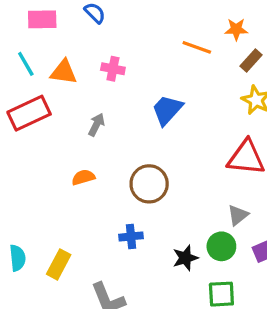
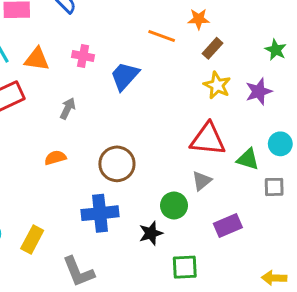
blue trapezoid: (167, 110) -> (125, 76), moved
gray triangle: (238, 215) -> (202, 181), moved
blue cross: (131, 236) -> (100, 213), size x1.6
green circle: (221, 246) -> (174, 205), moved

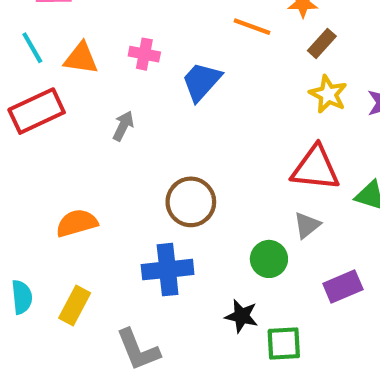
orange semicircle: (55, 158) -> (77, 223), moved, size x1.4
black star: (151, 233) -> (242, 316), moved, turned 30

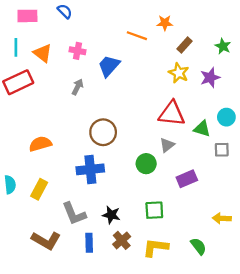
brown rectangle: (322, 43) -> (185, 45), moved
cyan line: (32, 48) -> (16, 47), turned 30
orange triangle: (81, 58) -> (43, 53), turned 30
gray arrow: (123, 126) -> (78, 87), moved
black star: (242, 316) -> (111, 215), moved

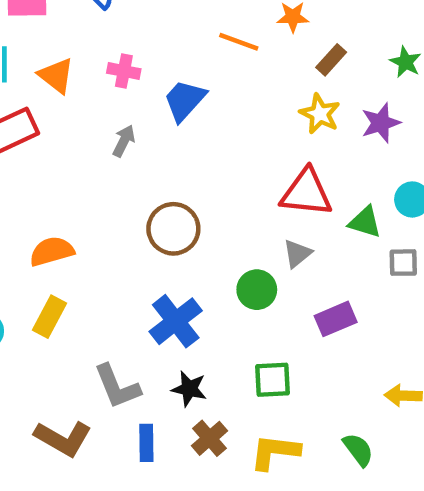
blue cross: (90, 169) -> (176, 321), moved, turned -32
yellow rectangle: (39, 189) -> (49, 317), moved

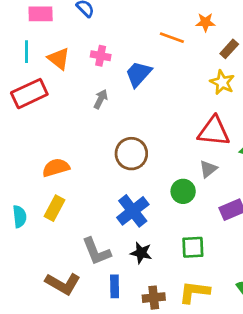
brown cross: (209, 438) -> (154, 298), moved, turned 35

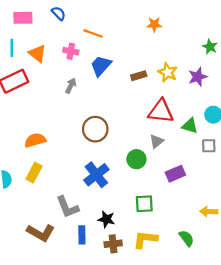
orange line: (172, 38) -> (93, 33), moved
brown rectangle: (229, 49) -> (139, 76), moved, turned 32
black star: (141, 253) -> (106, 219), moved

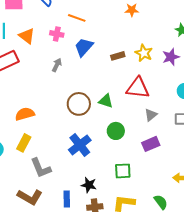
green triangle: (190, 126) -> (106, 101), moved
gray triangle: (156, 141) -> (151, 115), moved
gray L-shape: (67, 207) -> (41, 168), moved

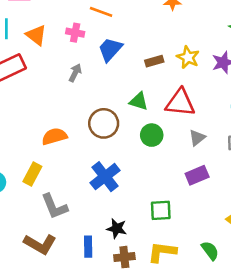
green triangle: (106, 101) -> (139, 101), moved
orange semicircle: (25, 114) -> (54, 136), moved
green circle: (116, 131) -> (152, 135), moved

